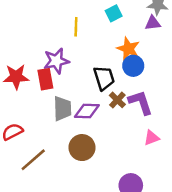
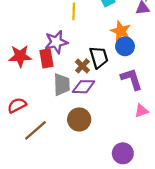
brown cross: (117, 100) -> (82, 66), moved

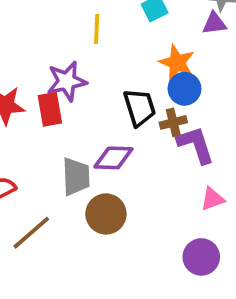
brown cross: (82, 66) -> (173, 122), moved, turned 32
gray trapezoid: (62, 85) -> (76, 177), moved
purple circle: (123, 153) -> (201, 257), moved

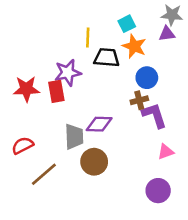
orange star: (177, 63) -> (134, 46), moved
black trapezoid: (140, 107) -> (107, 58), moved, turned -68

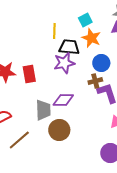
purple star: (68, 73) -> (64, 63), moved

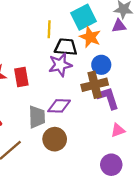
cyan square: (85, 20) -> (84, 17), size x1.6
brown cross: (95, 81) -> (95, 85), size x1.6

